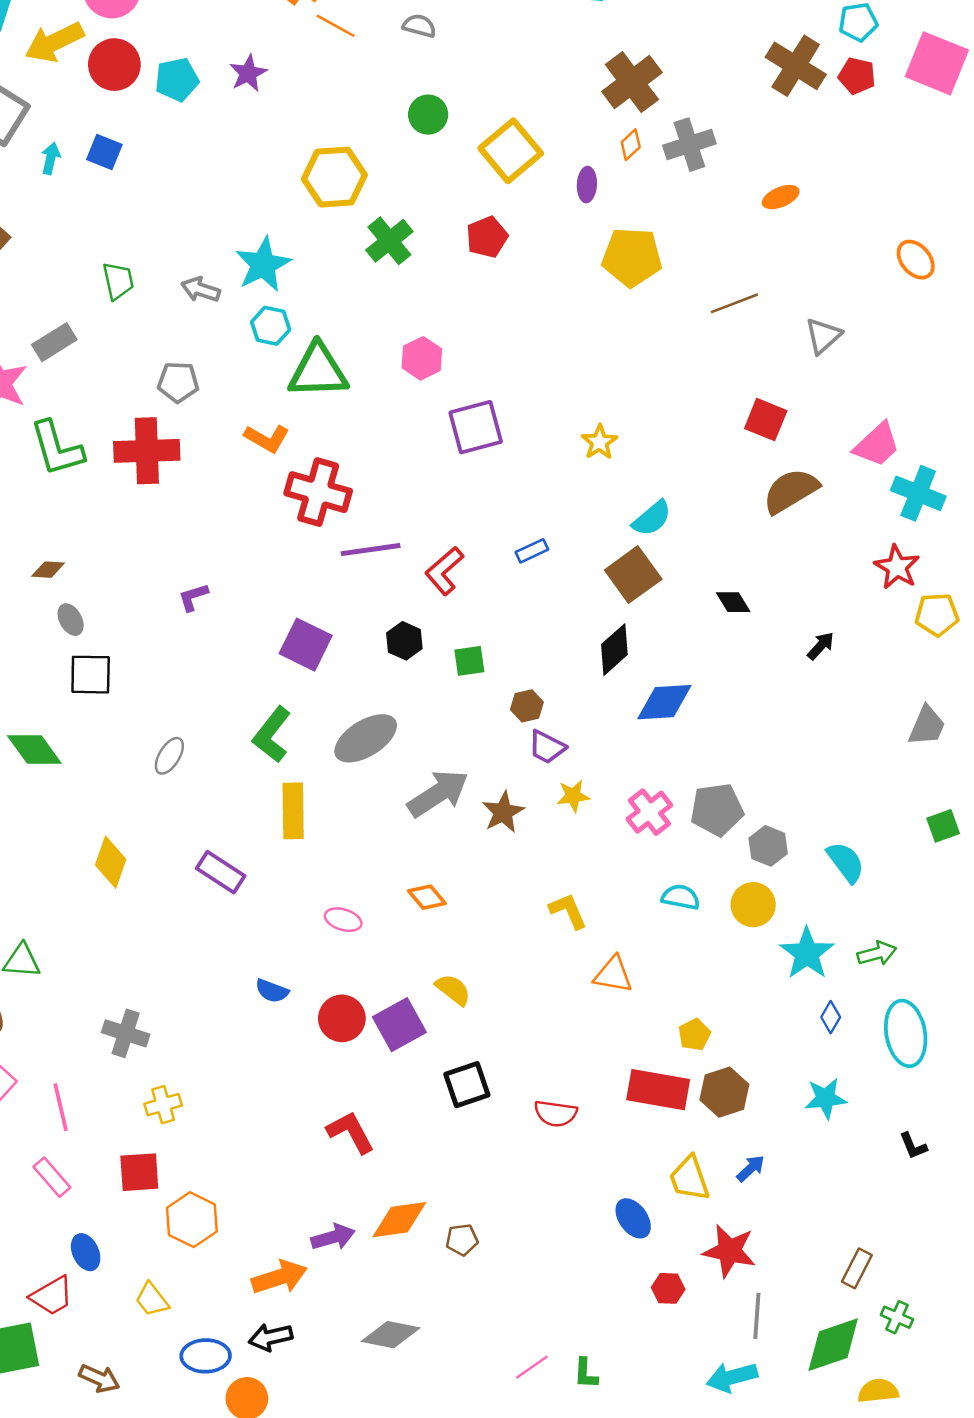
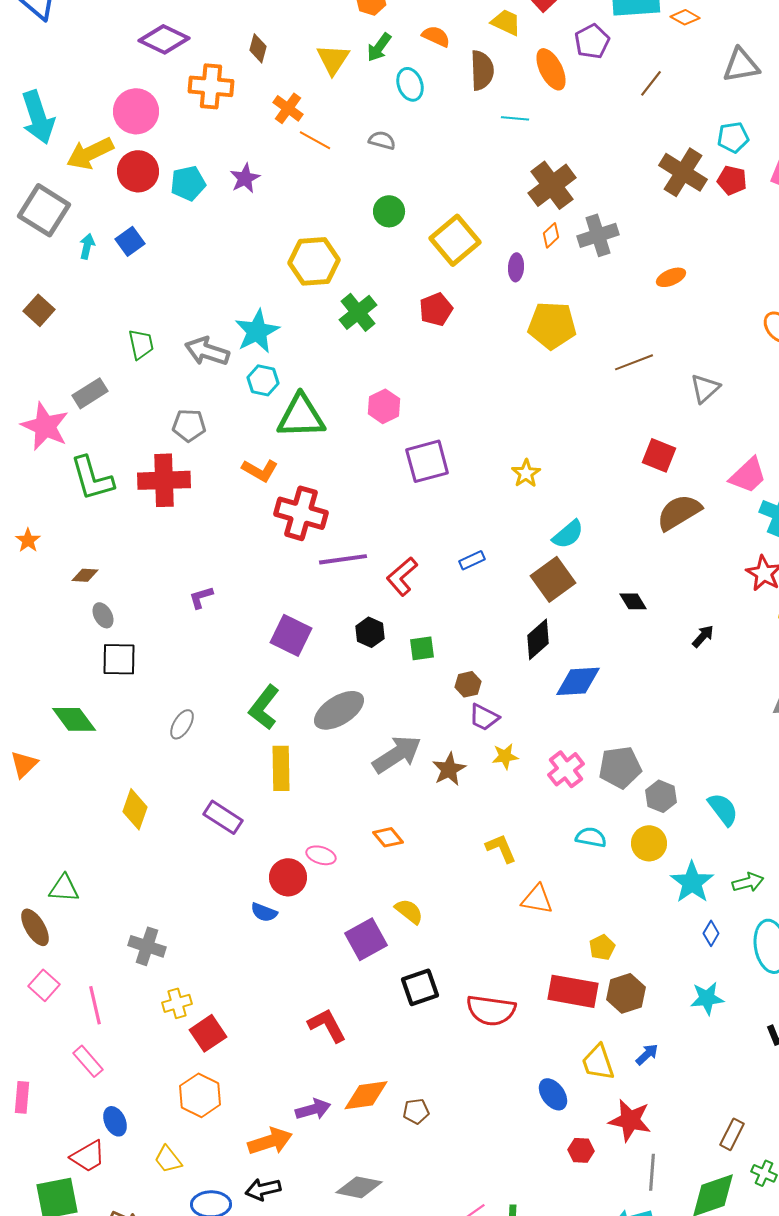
blue square: (104, 152) -> (130, 241), turned 32
gray arrow: (201, 290) -> (207, 351), size x1.4
red circle: (342, 1018) -> (288, 877), moved
red semicircle: (556, 1113) -> (491, 1010), size x1.4
red square: (139, 1172) -> (208, 1033), moved, turned -30

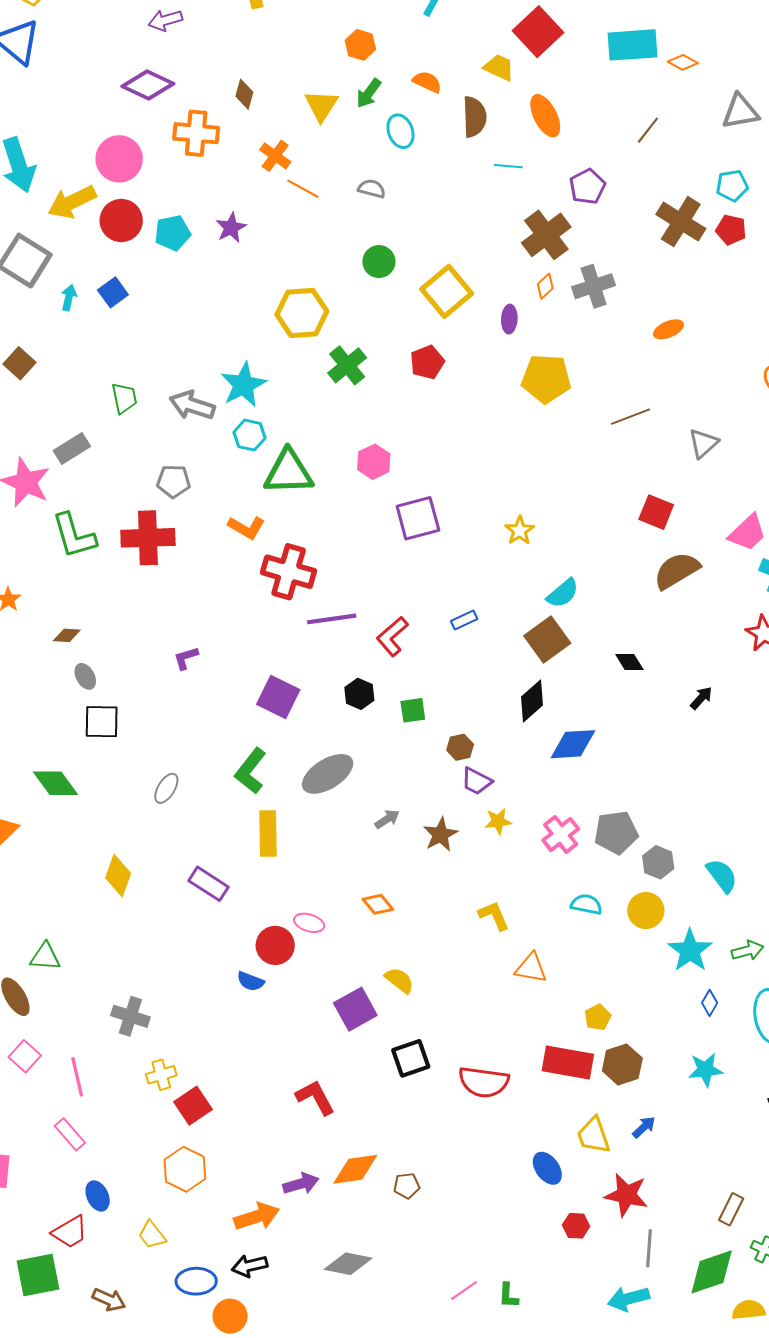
purple pentagon: (592, 41) -> (587, 187), moved
gray arrow: (397, 754) -> (387, 819), size x0.5

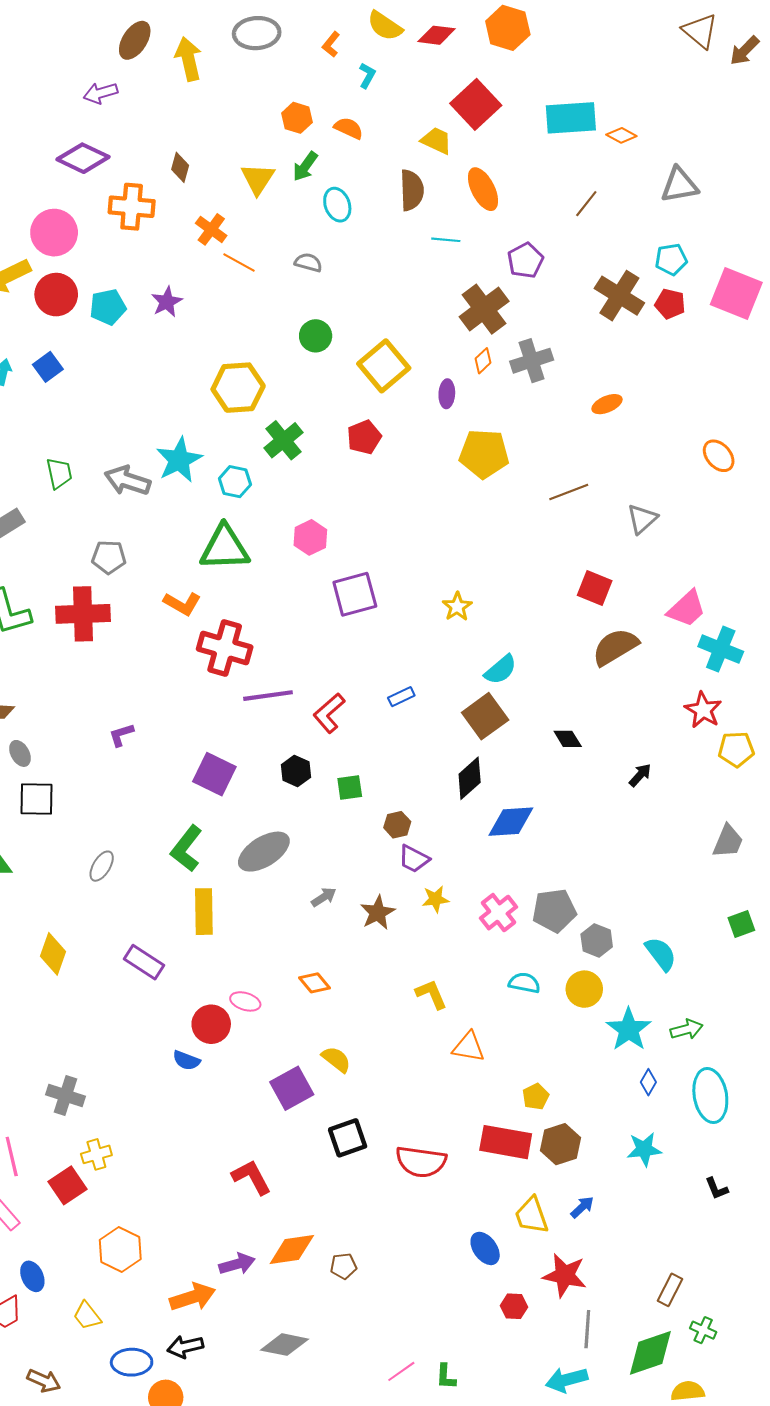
orange semicircle: (427, 82) -> (349, 128), moved
cyan hexagon: (250, 435) -> (235, 482), moved
red square: (193, 1106) -> (68, 1185), moved

